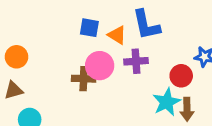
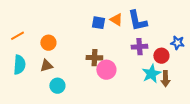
orange triangle: (117, 35) -> (116, 20), moved
purple cross: (136, 61) -> (139, 47), moved
pink circle: (100, 66) -> (106, 70), moved

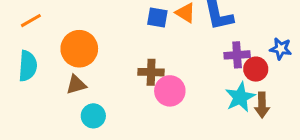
orange line: (17, 36) -> (31, 21), moved
orange circle: (48, 43) -> (79, 49), size x1.5
purple cross: (139, 47) -> (237, 55), moved
cyan semicircle: (19, 65) -> (28, 66), moved

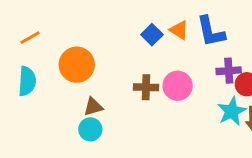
blue square: (157, 17) -> (152, 35), turned 35
brown triangle: (76, 85) -> (93, 107), moved
pink circle: (170, 91) -> (178, 86), moved

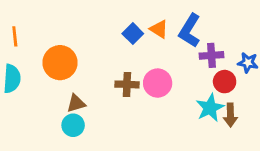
blue L-shape: (211, 32) -> (190, 31), turned 44
orange line: (30, 38) -> (15, 36), turned -66
purple cross: (229, 71) -> (211, 55), moved

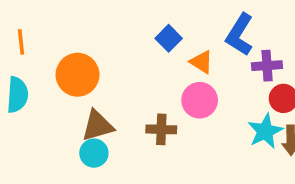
orange triangle: (159, 29) -> (201, 62), moved
brown cross: (127, 84) -> (161, 129), moved
brown triangle: (76, 103) -> (98, 126), size x1.4

